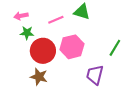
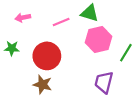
green star: (27, 33) -> (12, 48), moved
pink hexagon: (72, 47) -> (98, 39), moved

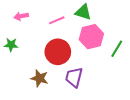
red circle: (47, 56) -> (58, 52), moved
purple trapezoid: (104, 82) -> (74, 77), moved

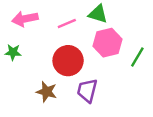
pink arrow: (21, 16) -> (25, 19), size x1.5

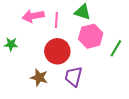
pink arrow: (25, 19) -> (33, 16), moved
pink line: (67, 24) -> (56, 20), turned -63

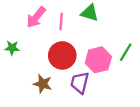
pink arrow: (33, 16) -> (36, 17), turned -40
pink hexagon: (91, 36) -> (98, 60), moved

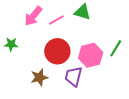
pink line: (61, 22) -> (56, 20), turned 56
brown star: (43, 84) -> (39, 77), turned -30

